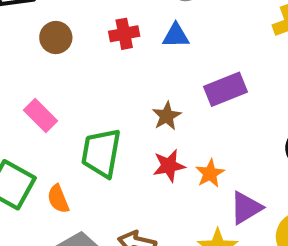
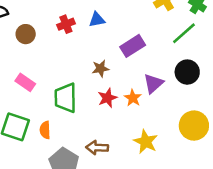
brown star: (167, 116) -> (100, 69), turned 30
orange semicircle: (58, 199) -> (45, 130), turned 30
purple triangle: (246, 208) -> (153, 83), moved

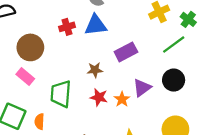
blue triangle: (97, 20) -> (96, 25), size x1.5
brown circle: (26, 34) -> (30, 47), moved, size x1.5
red star: (107, 98) -> (99, 97), turned 30

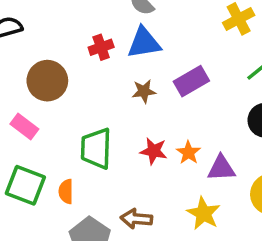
brown star: (95, 70) -> (144, 91), moved
pink rectangle: (25, 76) -> (24, 126), moved
purple triangle: (142, 88) -> (221, 168), moved, turned 36

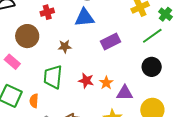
red cross: (101, 47) -> (47, 12), moved
brown star: (144, 91) -> (65, 46), moved

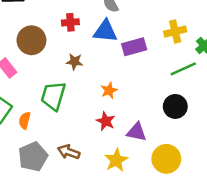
red cross: (47, 12) -> (70, 22), moved
purple rectangle: (111, 42) -> (134, 47), moved
red star: (86, 81) -> (106, 121), moved
orange star: (106, 83) -> (109, 90), moved

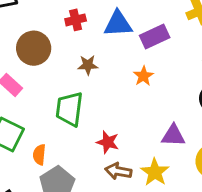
orange star: (109, 90) -> (143, 76), moved
orange semicircle: (25, 120) -> (39, 155), moved
red star: (106, 121) -> (108, 142), moved
brown arrow: (69, 152) -> (118, 171), moved

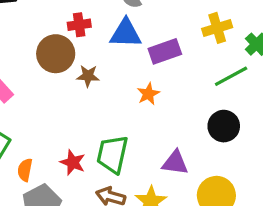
brown circle: (34, 48) -> (56, 54), moved
green trapezoid: (69, 109) -> (112, 154), moved
red star: (108, 142) -> (73, 162), moved

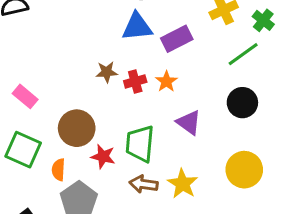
red cross: (79, 25) -> (135, 81), moved
brown circle: (56, 54) -> (77, 128), moved
purple triangle: (175, 163) -> (189, 122), moved, turned 36

